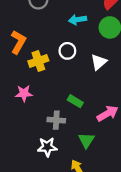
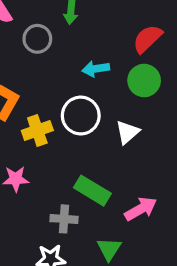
white circle: (67, 51) -> (81, 116), size x1.5
green rectangle: (75, 101) -> (92, 191), size x1.5

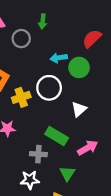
green circle: (144, 81) -> (79, 67), moved
white triangle: (127, 132) -> (79, 109), moved

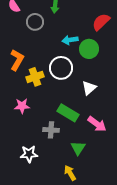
pink arrow: (88, 148) -> (97, 124), turned 66
white star: (30, 180) -> (29, 154), moved

